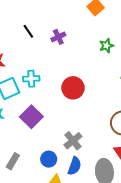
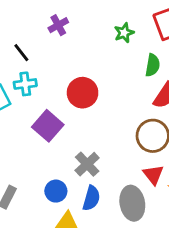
black line: (28, 31) -> (21, 53), moved
purple square: (31, 117) -> (48, 126), moved

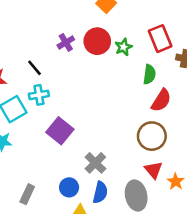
red circle: (83, 93) -> (97, 41), moved

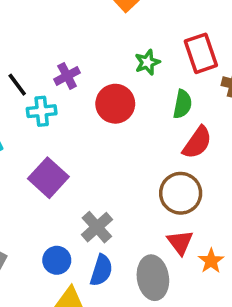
red circle: (97, 41) -> (115, 104), moved
purple cross: (66, 42) -> (67, 76), moved
cyan cross: (39, 95) -> (42, 111), moved

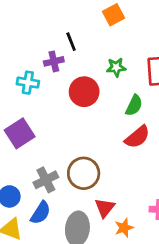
black line: (17, 85) -> (71, 42), moved
brown circle: (181, 193) -> (84, 173), moved

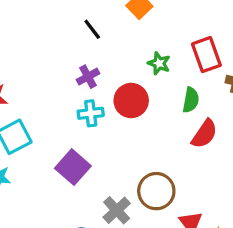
black line: (71, 42) -> (92, 29), moved
green star: (116, 67) -> (159, 63), turned -30
cyan cross: (28, 83) -> (91, 113), moved

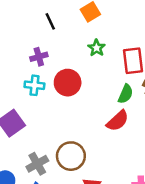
green star: (159, 63) -> (97, 48), moved
green semicircle: (191, 100) -> (126, 94), moved

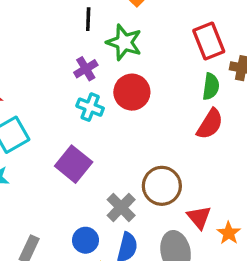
black line: (50, 21) -> (88, 19), turned 42
green star: (97, 48) -> (124, 42), moved, size x1.5
cyan cross: (34, 85) -> (90, 107), turned 30

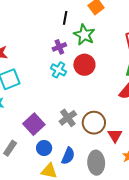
purple square: (74, 164) -> (34, 124), moved
gray cross: (121, 207) -> (68, 118), moved
red triangle: (199, 217) -> (115, 135), moved

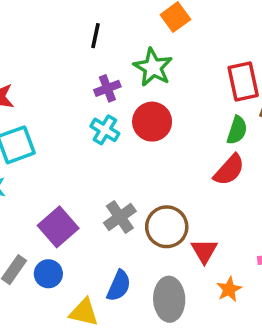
black line: (65, 18) -> (96, 36), moved
blue circle: (44, 148) -> (48, 274), moved

